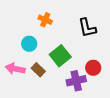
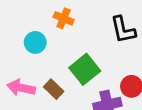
cyan circle: (29, 44) -> (35, 42), moved

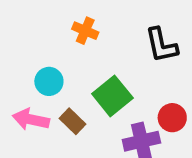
cyan circle: (35, 42) -> (49, 81), moved

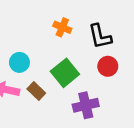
orange cross: (85, 31) -> (62, 27), moved
red circle: (172, 118) -> (108, 66), moved

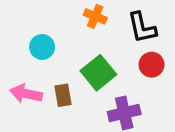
cyan circle: (19, 62) -> (42, 47), moved
brown rectangle: (36, 91) -> (63, 95), turned 36

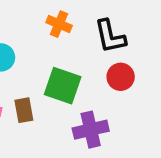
green square: (98, 73) -> (63, 86), turned -32

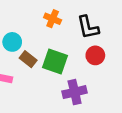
brown rectangle: (24, 110) -> (28, 59), moved, turned -42

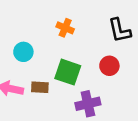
black L-shape: (88, 27) -> (120, 30), moved
brown rectangle: (28, 59) -> (40, 87), moved, turned -35

